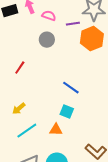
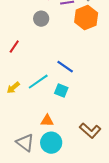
orange triangle: (56, 130) -> (47, 121), moved
cyan line: (27, 131) -> (38, 82), moved

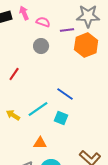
yellow arrow: (13, 88) -> (13, 115), turned 72
orange triangle: (47, 121) -> (40, 143), moved

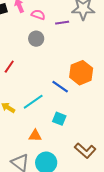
orange hexagon: (86, 45) -> (81, 73), moved
cyan square: (61, 118) -> (59, 119), moved

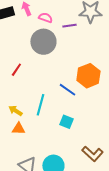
gray circle: (36, 39) -> (43, 42), size x1.6
cyan line: (33, 102) -> (40, 105), turned -40
orange triangle: (35, 136) -> (18, 129), moved

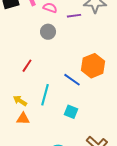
gray circle: (43, 42) -> (48, 32), size x0.6
red line: (16, 70) -> (27, 66), moved

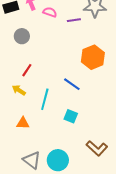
gray circle: (48, 32) -> (22, 36), moved
orange hexagon: (93, 66) -> (93, 57), moved
yellow arrow: (20, 101) -> (19, 90), moved

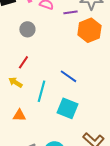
gray circle: (22, 36) -> (27, 29), moved
orange hexagon: (93, 57) -> (89, 30), moved
cyan square: (71, 116) -> (67, 108), size x1.5

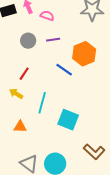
purple line: (70, 12) -> (53, 40), moved
orange hexagon: (89, 30) -> (84, 54), moved
blue line: (68, 76) -> (64, 70), moved

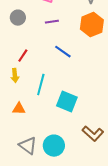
gray circle: (28, 41) -> (18, 18), moved
orange hexagon: (84, 54) -> (92, 25), moved
yellow arrow: (16, 94) -> (15, 76), turned -128

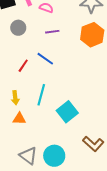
blue line: (63, 52) -> (45, 59), moved
yellow arrow: (15, 76) -> (15, 98), moved
cyan square: (67, 102) -> (67, 112), turned 30

